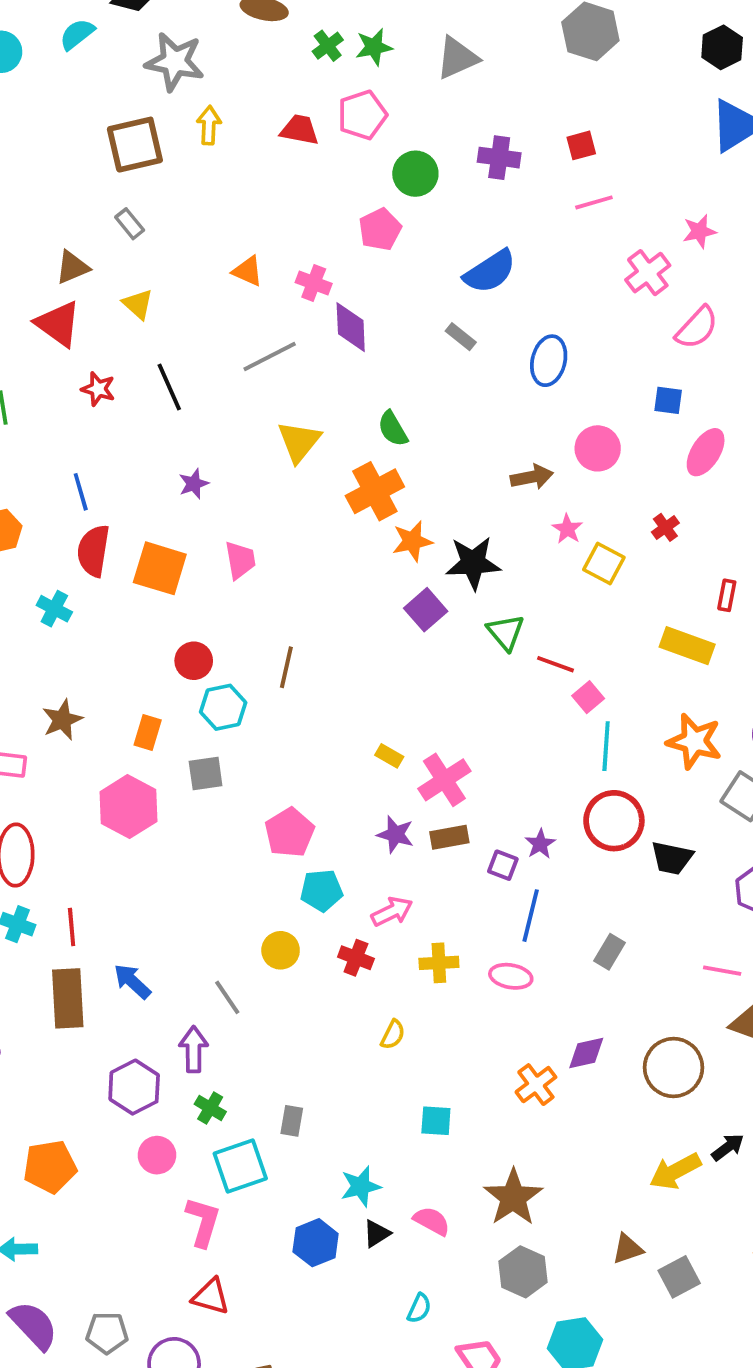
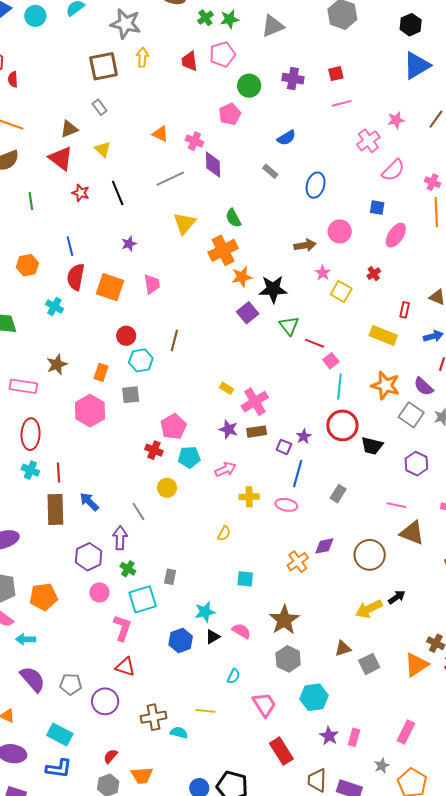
red trapezoid: (300, 130) -> (189, 61), turned -110
blue semicircle: (490, 272) -> (286, 138), size x0.7
red cross: (356, 958) -> (154, 450), moved

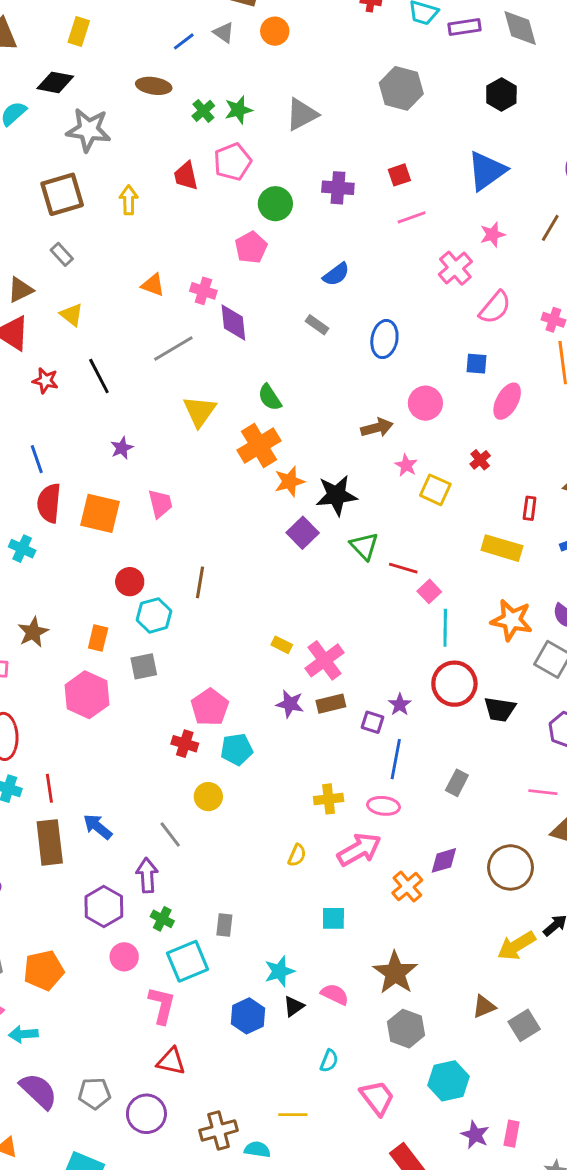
yellow arrow: (142, 57) -> (129, 200), moved
blue triangle: (417, 66) -> (487, 171), moved
pink arrow: (225, 469) -> (359, 850), moved, size x1.4

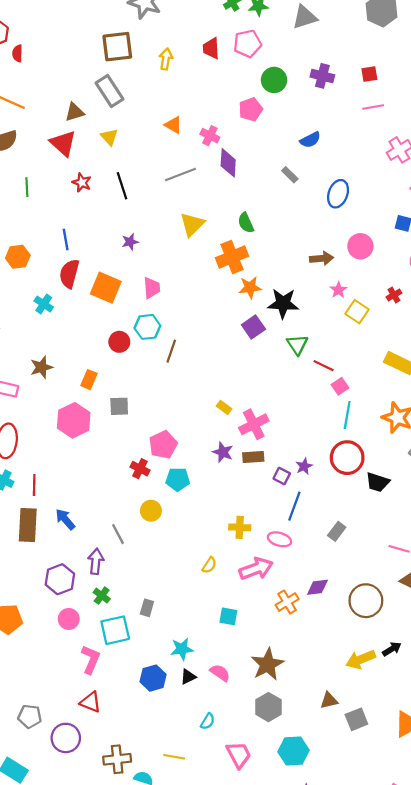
gray rectangle: (62, 254) -> (110, 91), size x1.8
cyan hexagon: (154, 615) -> (147, 327), moved

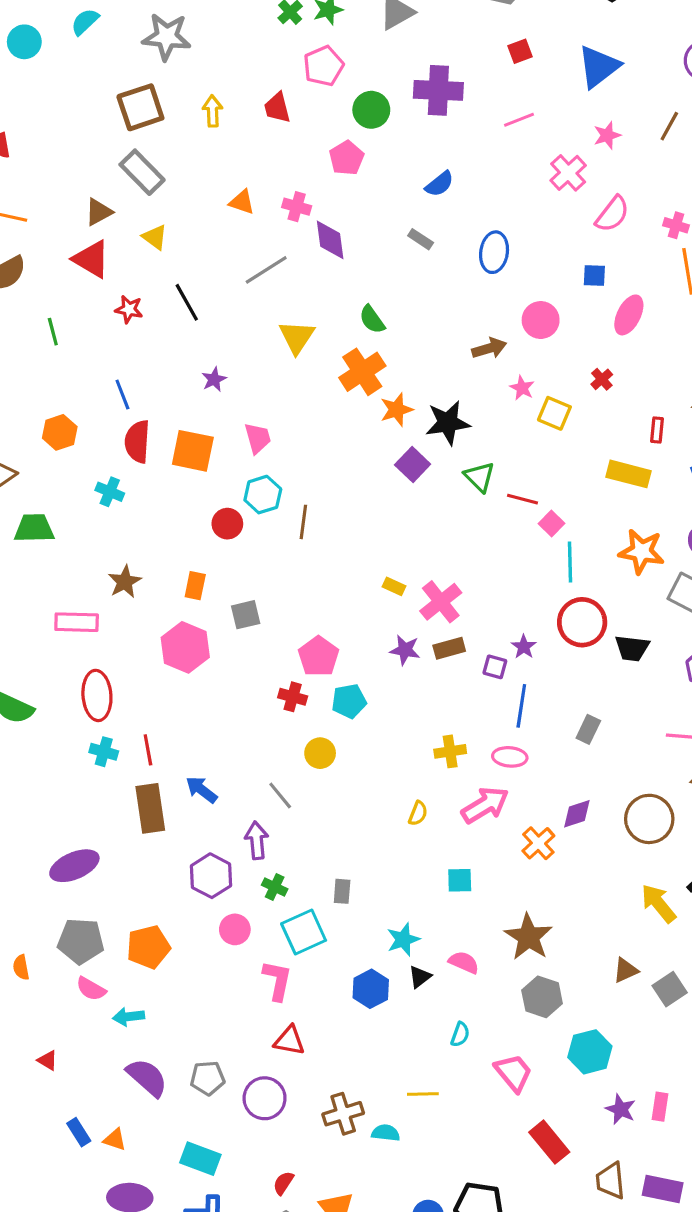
red trapezoid: (211, 48) -> (277, 108), moved
red square: (369, 74) -> (520, 51), moved
purple cross: (322, 76) -> (438, 90), size x1.4
yellow arrow: (361, 659) -> (659, 903), turned 84

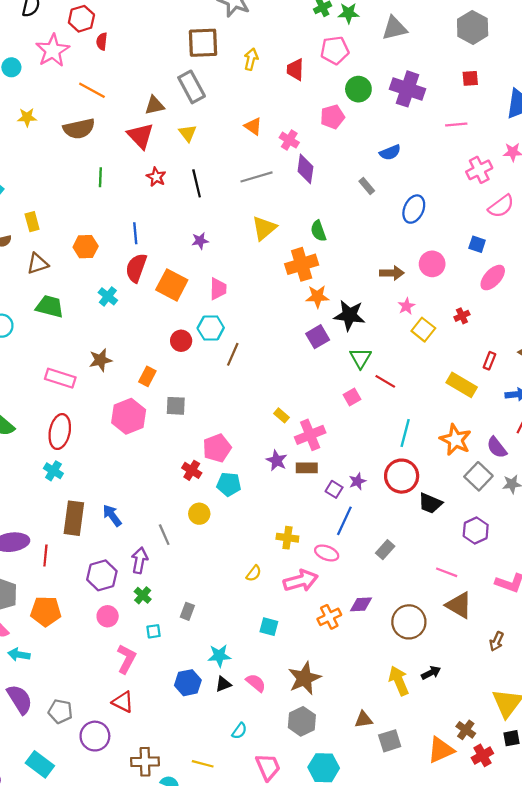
pink square: (552, 523) -> (352, 397), moved
red line: (148, 750) -> (45, 556), moved
cyan square: (304, 932) -> (153, 631), size x0.5

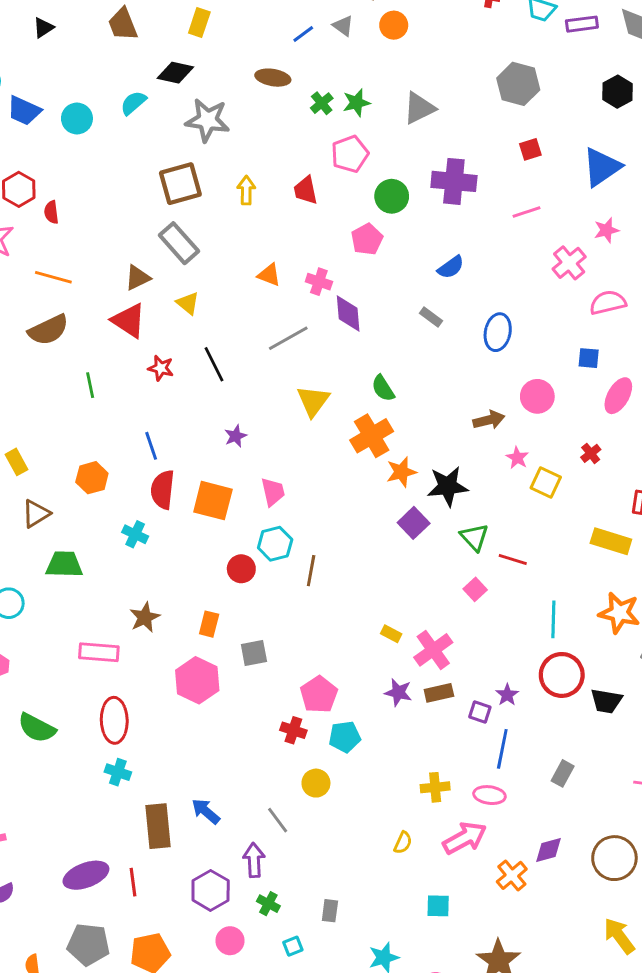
pink semicircle: (501, 206) -> (608, 303), turned -144

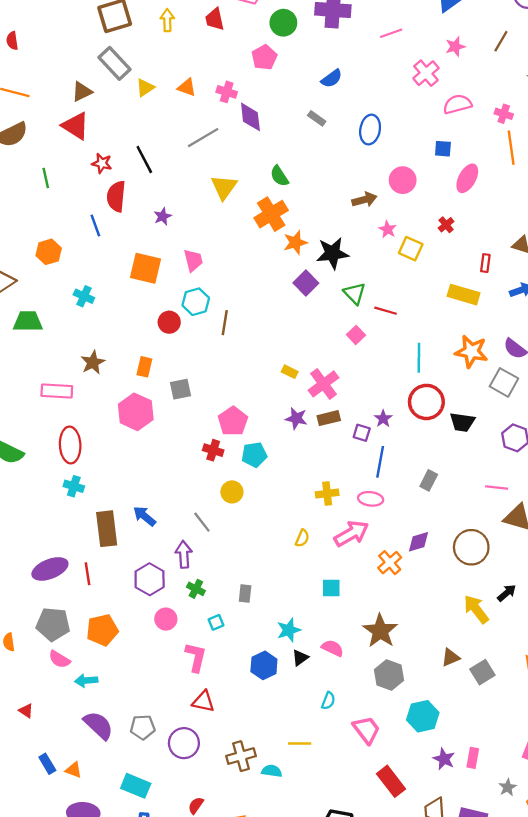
yellow triangle: (188, 303) -> (145, 88), moved, turned 48
red semicircle: (163, 490) -> (116, 196), moved

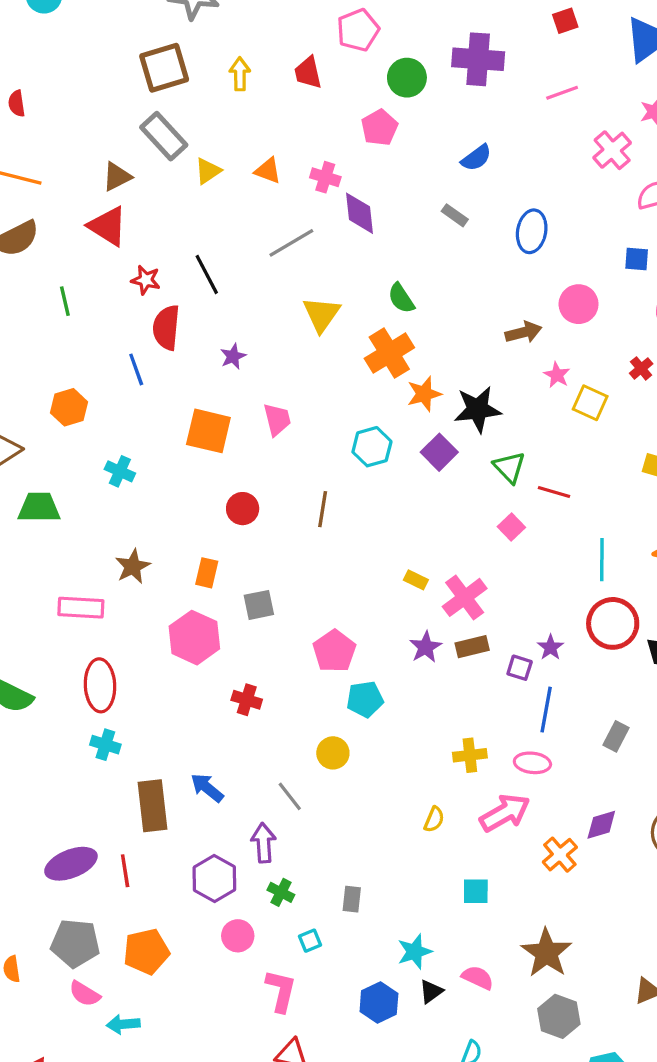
cyan hexagon: (196, 302) -> (372, 447), moved
purple star: (296, 418) -> (425, 647), turned 30
red cross: (213, 450) -> (247, 700), moved

